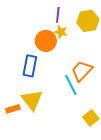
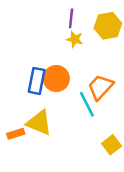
orange circle: (46, 41) -> (56, 79), moved
yellow triangle: (32, 100) -> (39, 123), turned -30

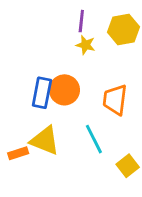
orange trapezoid: (100, 87) -> (115, 100), turned -36
cyan line: (87, 104) -> (94, 139), moved

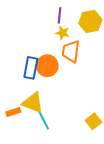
orange trapezoid: (115, 100) -> (71, 51), moved
cyan line: (94, 139) -> (43, 119), moved

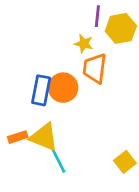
purple line: (60, 15) -> (97, 16), moved
orange rectangle: (13, 112) -> (18, 137), moved

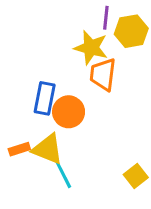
yellow star: (84, 44) -> (91, 48), size x1.6
orange circle: (63, 88) -> (69, 112), moved

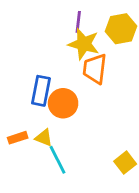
purple line: (106, 18) -> (78, 22), moved
yellow triangle: (48, 149) -> (44, 138), size x0.6

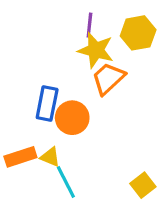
orange trapezoid: (95, 69) -> (108, 78), turned 40
orange rectangle: (18, 138) -> (20, 157), size x1.4

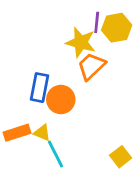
purple line: (89, 25) -> (97, 22), moved

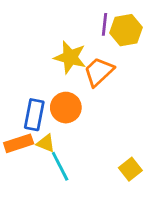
yellow star: (81, 42) -> (70, 57), moved
blue rectangle: (40, 88) -> (34, 115), moved

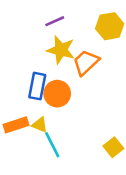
purple line: (105, 24) -> (55, 21), moved, turned 60
blue rectangle: (34, 115) -> (37, 86), moved

